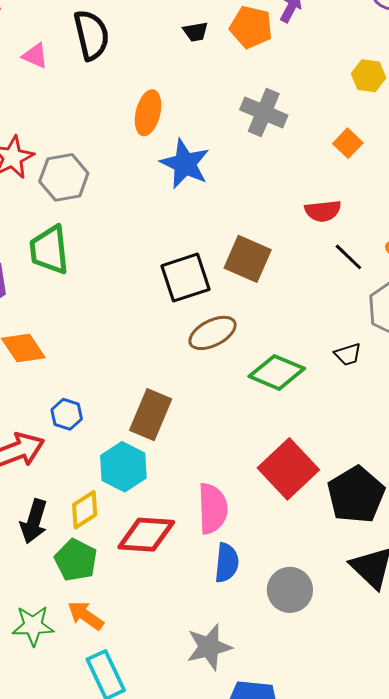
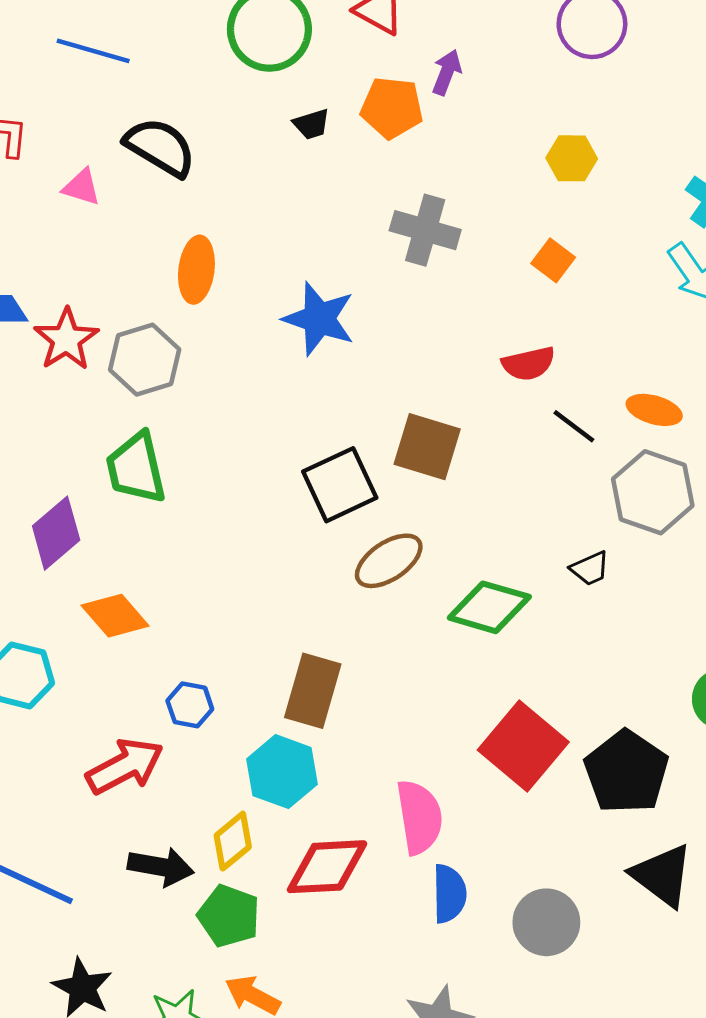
black semicircle: (91, 35) -> (160, 147), turned -39
orange ellipse: (148, 113) -> (196, 270), moved
black arrow: (34, 521) -> (161, 867), turned -90

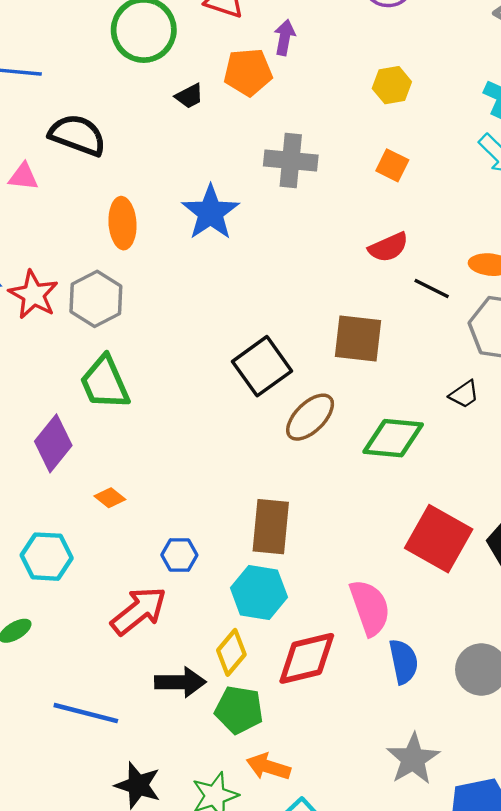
blue star: (319, 319) -> (211, 213), moved, turned 30
brown square: (427, 447) -> (358, 338), moved
orange diamond: (115, 616) -> (110, 498), size x0.6

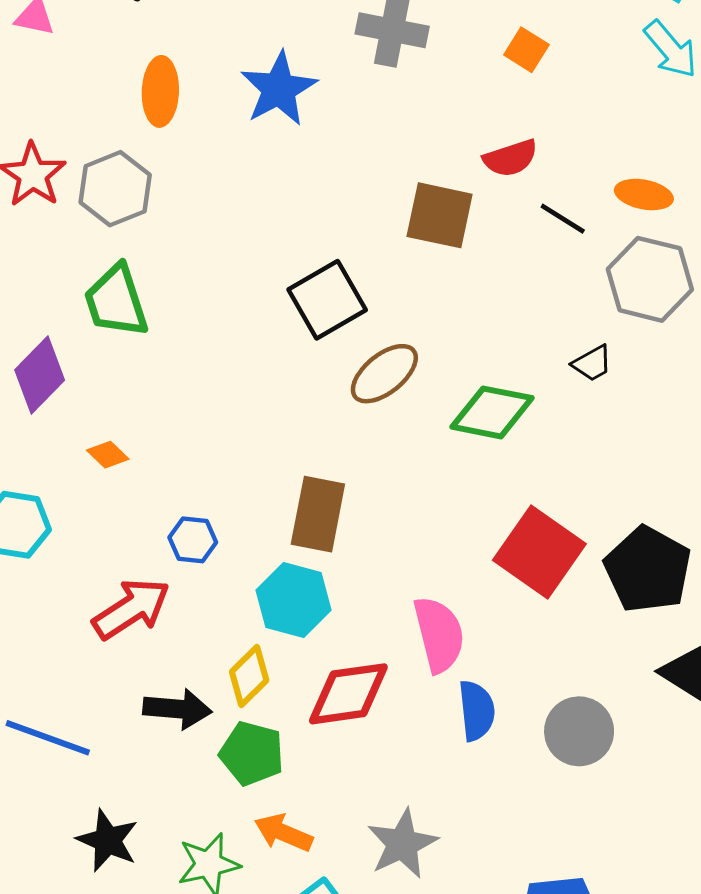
brown square: (358, 338) -> (440, 215), moved
gray star: (413, 759) -> (402, 844), moved

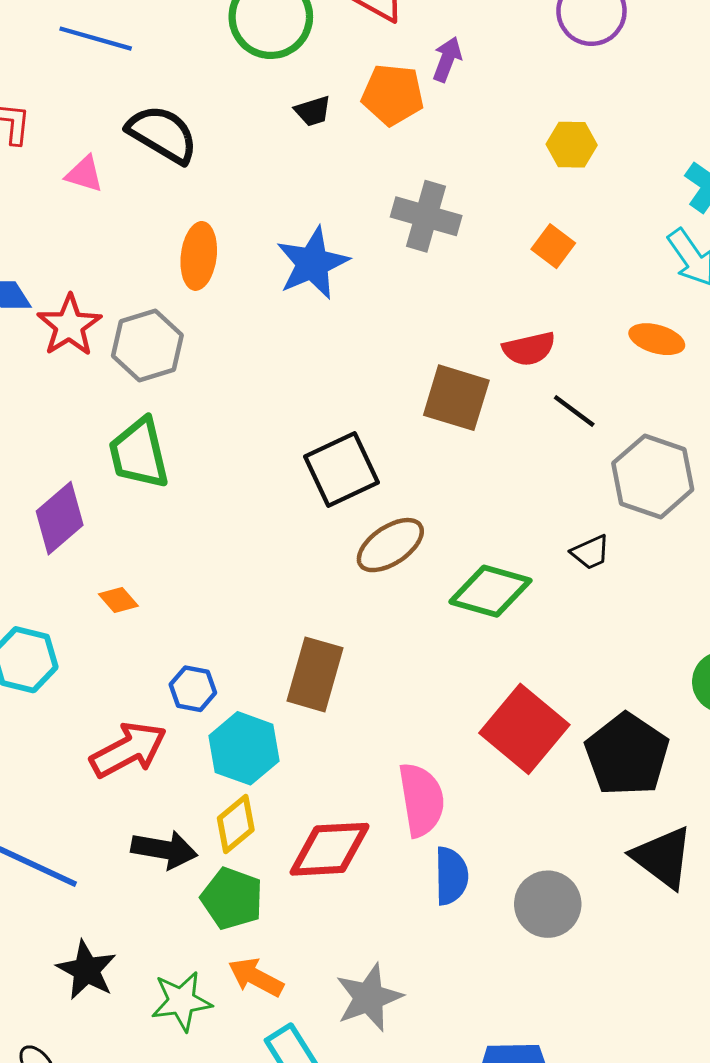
orange ellipse: (644, 195) -> (657, 339), moved
cyan hexagon: (294, 600) -> (244, 748), moved

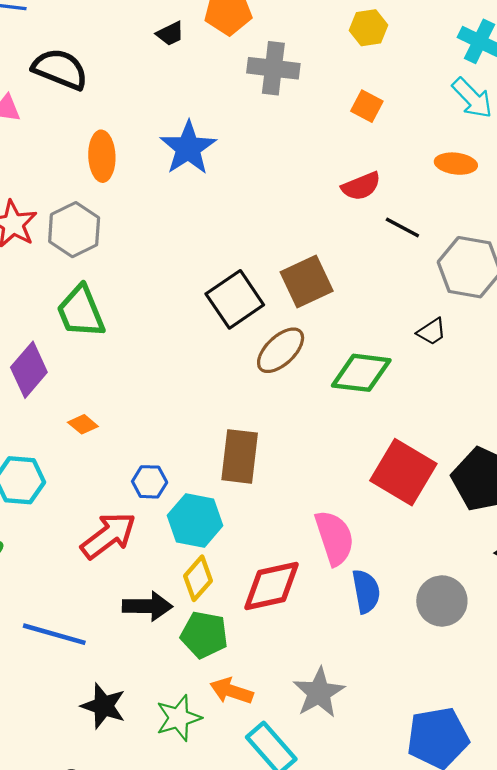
gray cross: (426, 216) -> (273, 68), moved
brown square: (456, 398) -> (307, 281), moved, turned -33

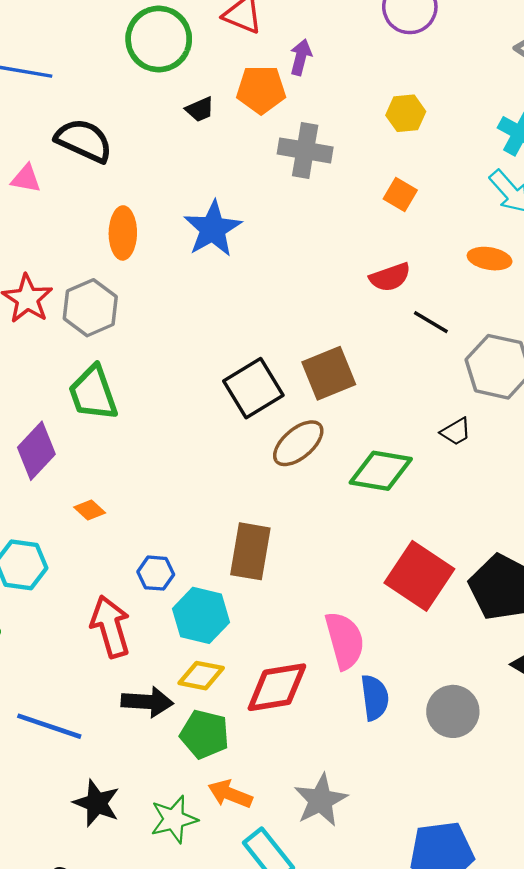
red arrow: (108, 536) -> (110, 627), turned -72
yellow diamond: (198, 578) -> (201, 676), turned 57

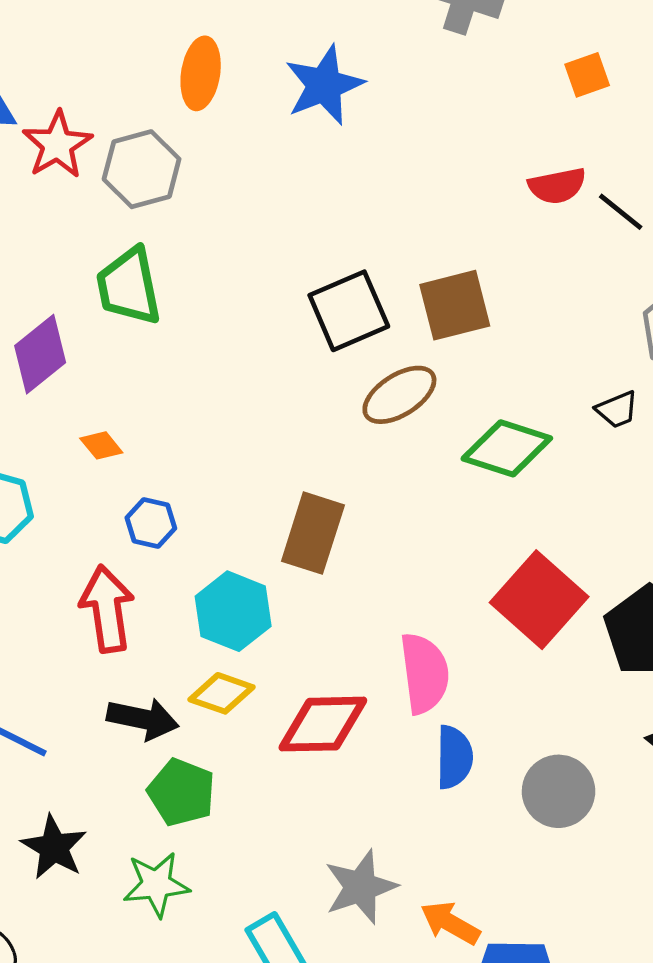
orange square: (400, 195) -> (587, 75), turned 32
black line: (431, 322) -> (621, 212), moved
blue hexagon: (156, 573) -> (151, 523), moved
green pentagon: (205, 734) -> (181, 792), moved
orange arrow: (230, 794) -> (450, 923), moved

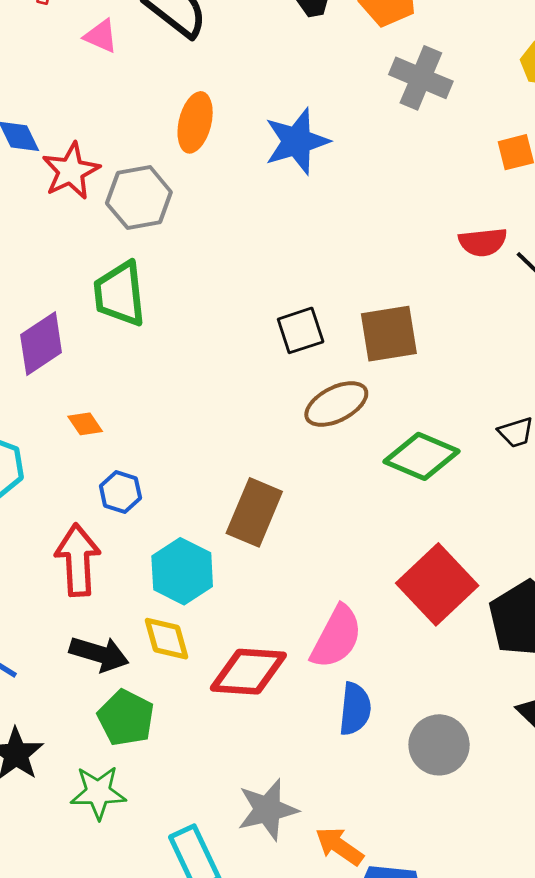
black square: (349, 311) -> (301, 330), size x0.7
pink semicircle: (424, 673) -> (336, 637), turned 30
yellow diamond: (222, 693) -> (166, 639), turned 50

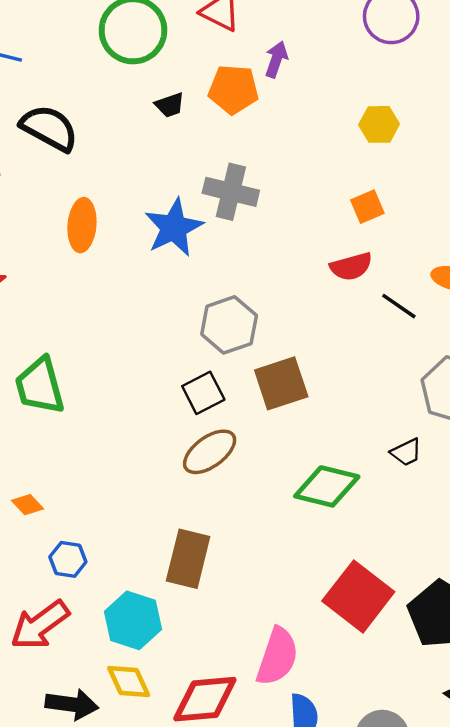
gray cross: (421, 78) -> (231, 192), moved
gray hexagon: (139, 198) -> (229, 325), moved
red semicircle: (483, 242) -> (351, 267), moved
brown ellipse: (336, 404) -> (210, 452), moved
red arrow: (78, 560) -> (40, 625), turned -114

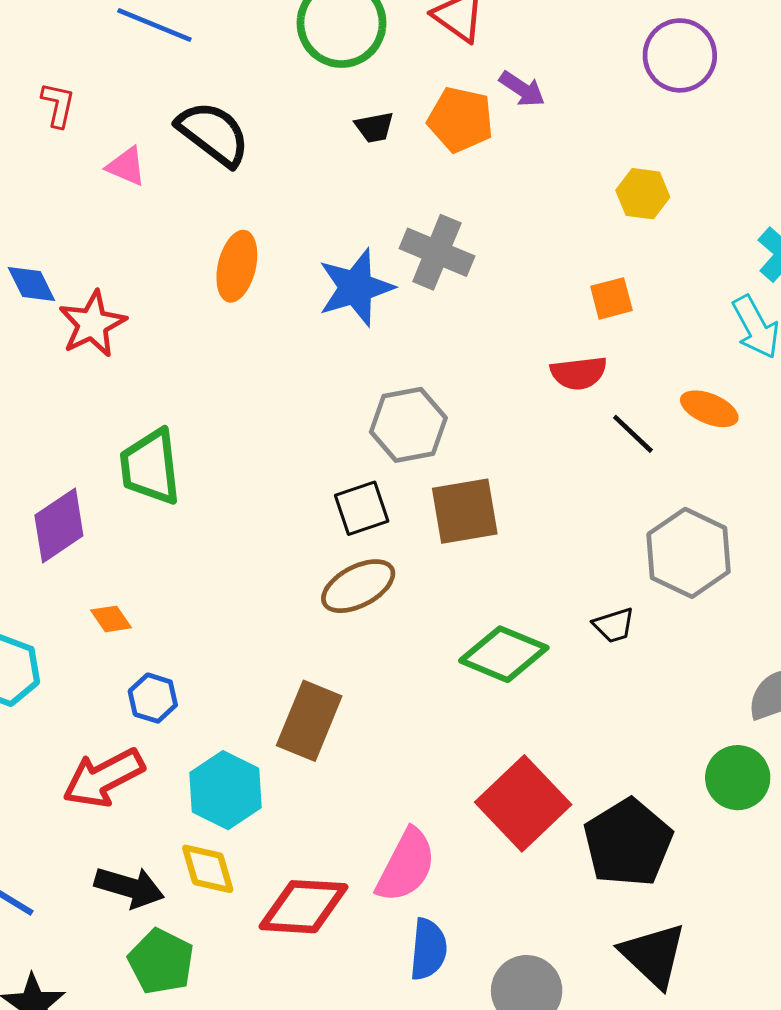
purple arrow: (276, 59) -> (522, 89), turned 96

